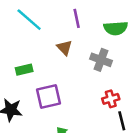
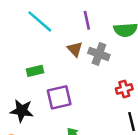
gray cross: (101, 60) -> (99, 54), moved
red cross: (111, 99) -> (124, 89), moved

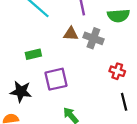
brown triangle: (75, 49) -> (71, 34), turned -42
red cross: (124, 89) -> (117, 71), turned 35

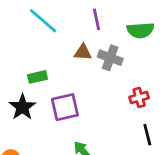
red cross: (117, 71) -> (139, 98), turned -35
black star: (21, 92) -> (22, 107), moved, turned 30

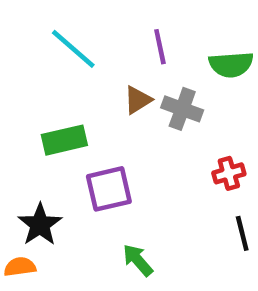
brown triangle: (83, 52) -> (138, 100), turned -36
green rectangle: (37, 77) -> (64, 140), size x1.4
black star: (22, 107) -> (40, 225), moved

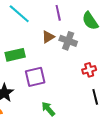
green semicircle: (231, 64) -> (90, 21), turned 60

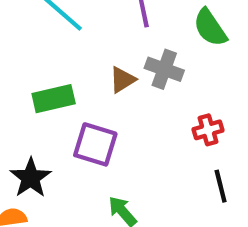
brown triangle: (48, 37) -> (122, 80), moved
purple square: (35, 77) -> (95, 144), turned 30

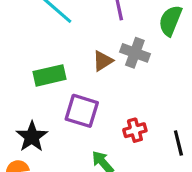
green semicircle: (210, 28) -> (170, 21), turned 56
red cross: (208, 130) -> (135, 130), moved

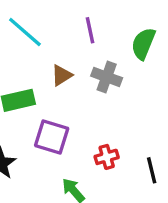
brown triangle: (103, 61) -> (62, 75), moved

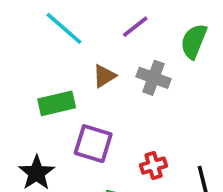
purple line: (90, 30) -> (135, 27), turned 64

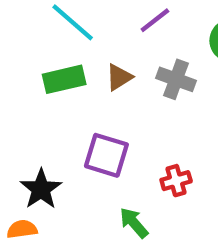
green rectangle: (57, 103) -> (64, 79), moved

